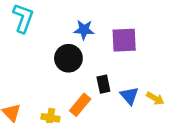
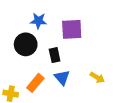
black rectangle: (103, 84) -> (55, 55), moved
blue triangle: (129, 96) -> (62, 78), moved

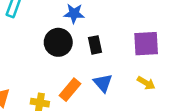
purple square: (72, 29) -> (146, 44), moved
black rectangle: (55, 55) -> (95, 45), moved

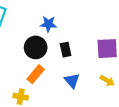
orange rectangle: (70, 90) -> (36, 74), moved

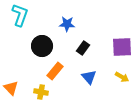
black circle: (36, 47) -> (42, 46), moved
black rectangle: (66, 50) -> (83, 48), turned 48

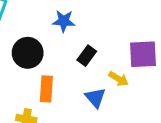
orange rectangle: (55, 71) -> (46, 89), turned -36
yellow arrow: (122, 77) -> (119, 79), moved

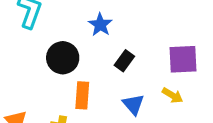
blue star: (64, 21) -> (100, 25), turned 30
yellow arrow: (119, 79) -> (172, 95), moved

